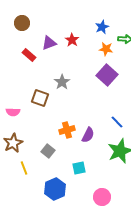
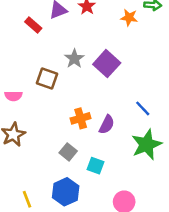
purple square: (107, 75) -> (107, 64), moved
gray square: (48, 151) -> (68, 152), moved
yellow line: (24, 168) -> (27, 199), moved
cyan square: (79, 168) -> (95, 166), turned 32

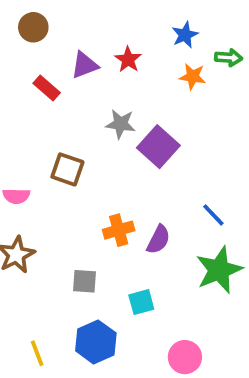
gray star: (74, 59) -> (121, 124), moved, turned -30
gray square: (68, 152) -> (84, 281), moved, turned -35
cyan square: (95, 166) -> (141, 302), turned -35

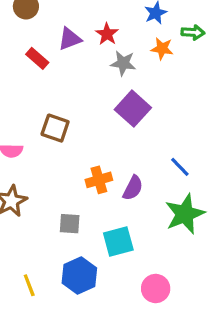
gray star: (121, 124) -> (123, 63), moved
cyan square: (141, 302) -> (118, 241), size x1.4

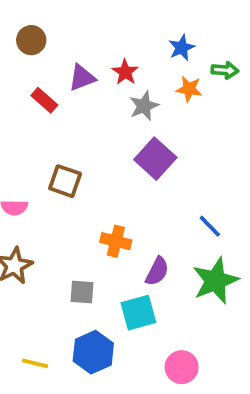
gray star: (123, 63) -> (144, 106), turned -30
orange cross: (99, 180) -> (116, 241), turned 30
purple semicircle: (133, 188) -> (157, 271), moved
yellow line: (29, 285) -> (35, 363), turned -55

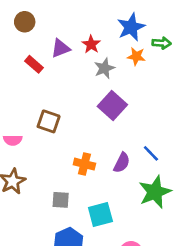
blue star: (182, 48) -> (131, 27), size x1.5
purple semicircle: (157, 271) -> (122, 163), moved

